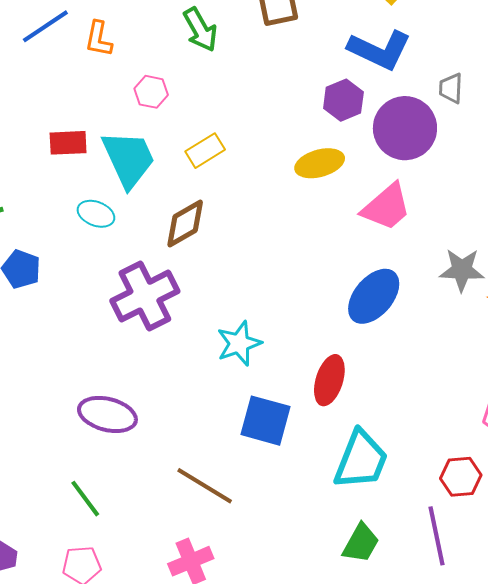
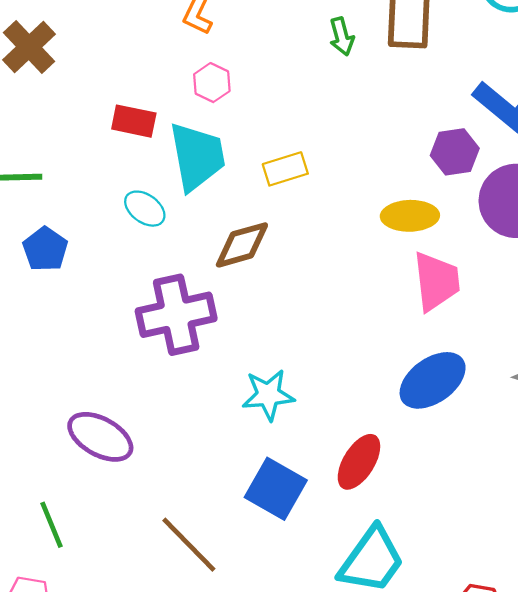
green arrow: (200, 30) -> (342, 37), moved, size x0.7
pink hexagon: (151, 92) -> (212, 83), moved
pink trapezoid: (386, 207) -> (436, 281), moved, turned -70

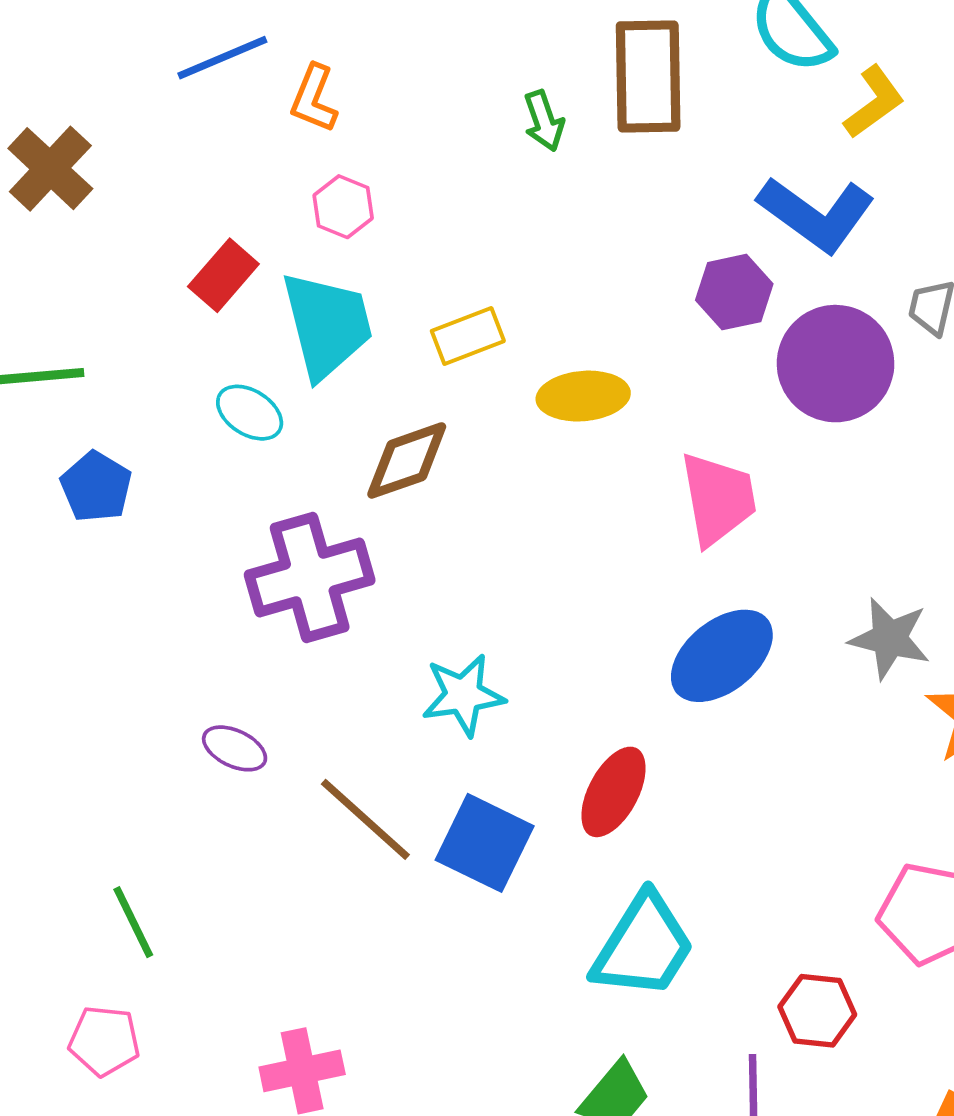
red rectangle: (134, 121) -> (223, 275), turned -57
yellow ellipse: (410, 216) -> (583, 396), moved
purple ellipse: (100, 437) -> (235, 748), moved, size x0.6
brown line: (189, 545) -> (365, 819), moved

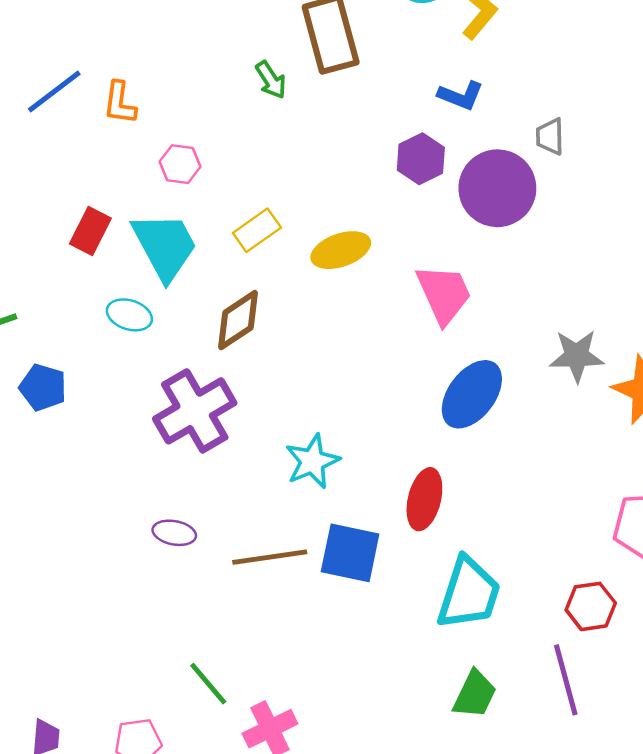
pink hexagon: (343, 207) -> (180, 164), moved
blue L-shape: (816, 214) -> (461, 95), size x0.6
brown line: (365, 819) -> (270, 557), turned -36
green line: (133, 922) -> (208, 684), moved

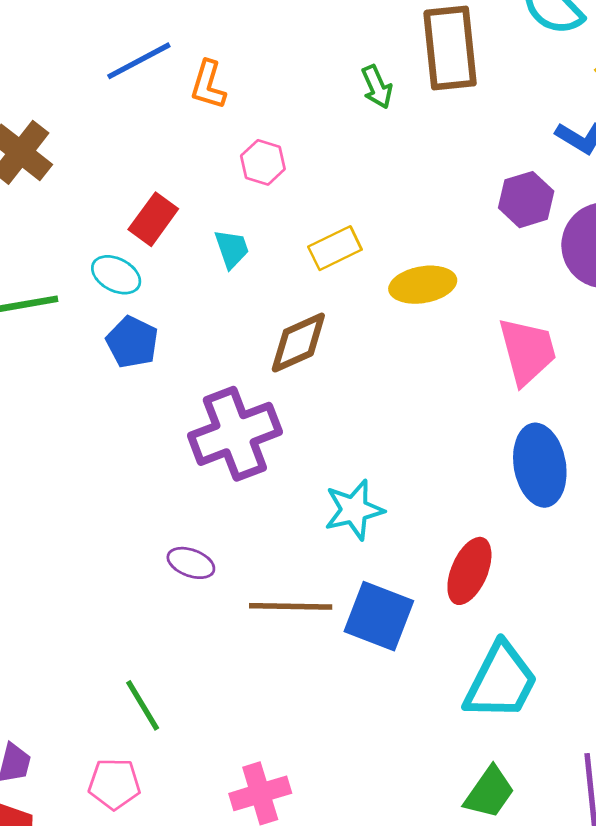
cyan trapezoid: (165, 246) -> (232, 249), size x0.5
cyan ellipse: (129, 315) -> (116, 275), moved
blue pentagon: (43, 387) -> (132, 342), moved
blue ellipse: (472, 394) -> (540, 465), turned -56
green line: (208, 684) -> (143, 705), moved

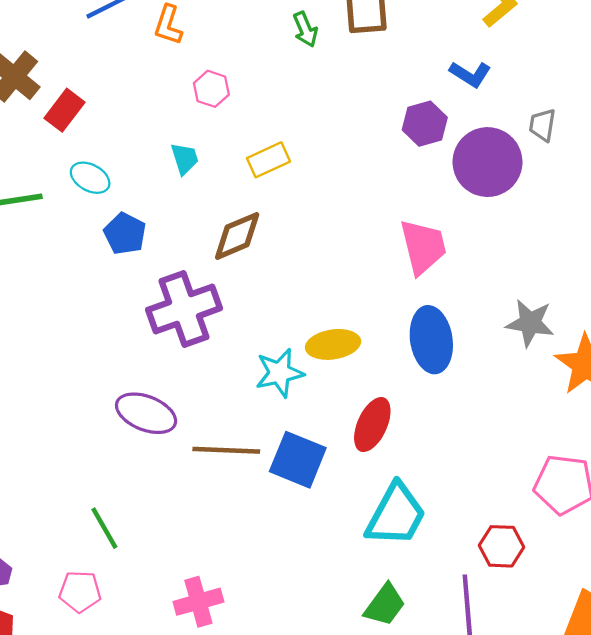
red rectangle: (153, 219) -> (64, 110), moved
yellow ellipse: (423, 285) -> (333, 344), moved
blue pentagon: (132, 342) -> (125, 234), moved
purple ellipse: (191, 563) -> (146, 413), size x1.6

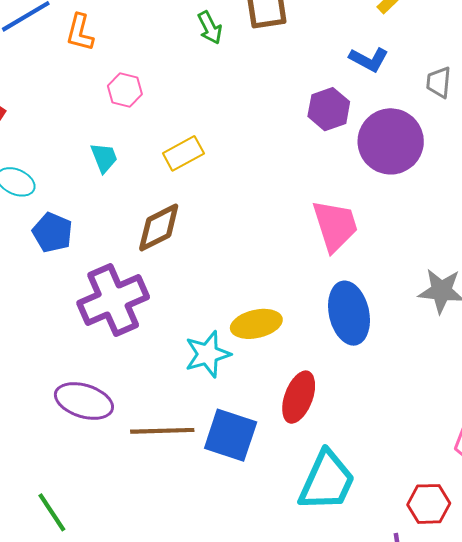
gray trapezoid: (542, 125) -> (439, 82), moved

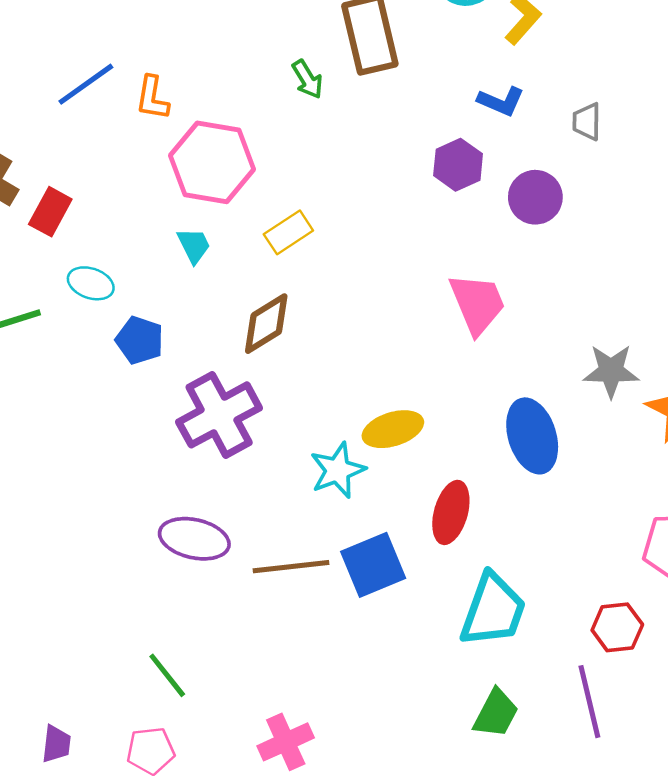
pink hexagon: (125, 90) -> (212, 162), size x2.0
purple circle: (391, 141) -> (535, 197), size x0.7
blue ellipse: (349, 313) -> (532, 436), moved
blue square: (231, 435) -> (373, 565), turned -36

